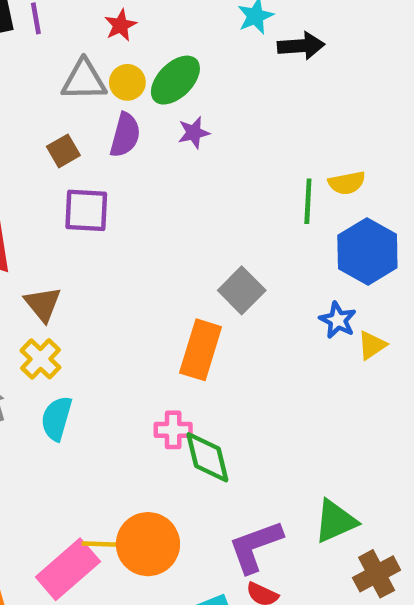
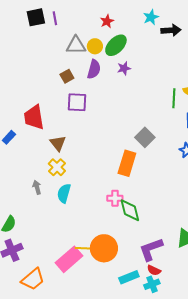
red star: (121, 25) -> (107, 21), moved

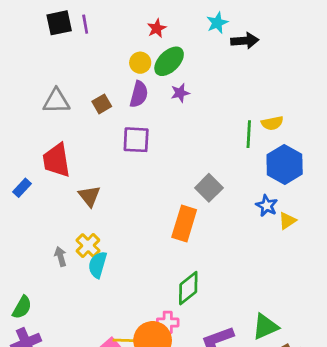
gray triangle: (76, 45) -> (56, 101), moved
purple square: (77, 102) -> (136, 140), moved
yellow cross: (57, 167) -> (88, 245), moved
pink cross: (115, 198) -> (168, 322), moved
green diamond: (130, 210) -> (188, 288), turned 65

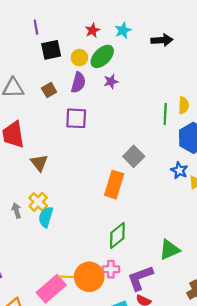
black square: (59, 23) -> (51, 50), moved
cyan star: (217, 23) -> (123, 30), moved
yellow semicircle: (272, 123) -> (184, 105), turned -77
pink cross: (168, 322) -> (111, 269), moved
green triangle: (265, 327) -> (170, 250), moved

